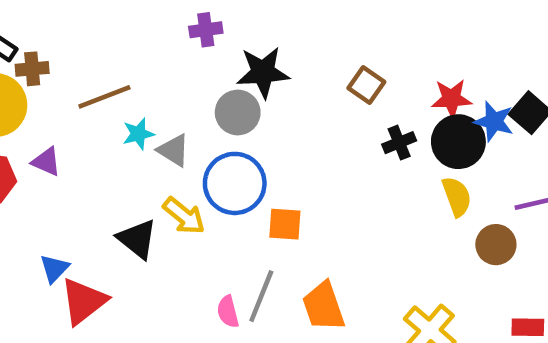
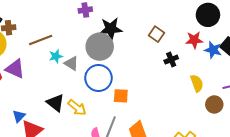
gray circle: (238, 112) -> (100, 47), size x1.4
black circle: (458, 142) -> (208, 15), moved
purple triangle: (46, 162) -> (15, 69), size x1.5
yellow arrow: (184, 216) -> (77, 108), moved

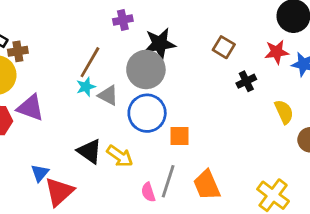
brown line: (41, 40) -> (90, 62), moved, turned -35

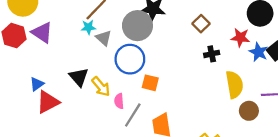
yellow semicircle: (284, 112) -> (234, 85), size x1.4
pink semicircle: (148, 192) -> (119, 101), moved

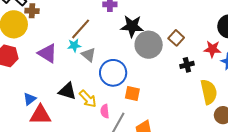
gray circle: (137, 26) -> (149, 45), moved
purple triangle: (42, 32) -> (47, 53), moved
black triangle: (79, 77) -> (67, 91), turned -30
red triangle: (48, 102) -> (40, 115), turned 30

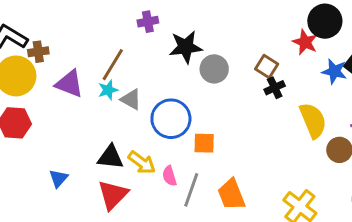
brown square: (176, 38) -> (267, 67), moved
gray circle: (149, 45) -> (214, 69), size x0.7
red star: (212, 49) -> (305, 42), moved, turned 30
purple triangle: (47, 53) -> (69, 84), moved
red triangle: (40, 115) -> (113, 195), moved, turned -35

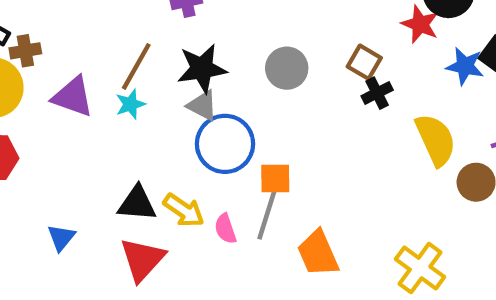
black star: (186, 47) -> (202, 69), moved
gray triangle: (131, 99) -> (202, 106), moved
gray line: (191, 190) -> (267, 214), moved

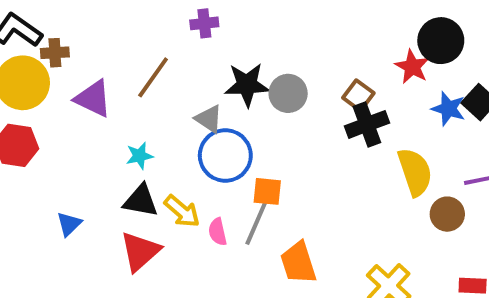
black star: (202, 69) -> (247, 85), moved
black cross: (377, 93) -> (367, 124), size x1.5
cyan star: (130, 104) -> (140, 156), moved

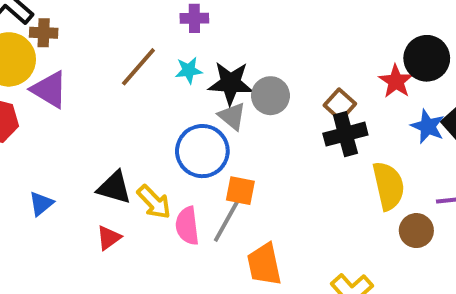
purple triangle: (93, 98) -> (49, 90), moved
gray triangle: (209, 119) -> (232, 116), moved
cyan star: (140, 156) -> (189, 70), moved
pink semicircle: (218, 232) -> (187, 226), size x1.4
red triangle: (140, 251) -> (109, 238), size x0.6

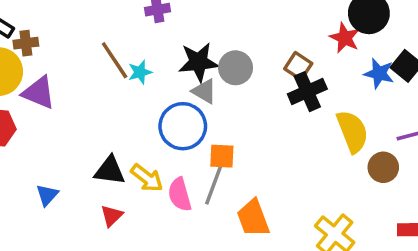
brown line: (138, 67) -> (115, 60), turned -66
cyan star: (189, 70) -> (140, 72), moved

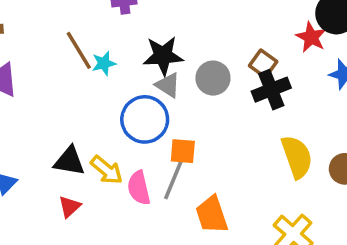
gray circle: (236, 68) -> (213, 78), moved
yellow semicircle: (352, 131) -> (297, 157), moved

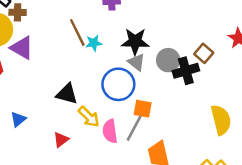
black cross: (271, 90) -> (186, 71), moved
black triangle: (69, 161) -> (67, 94), moved

